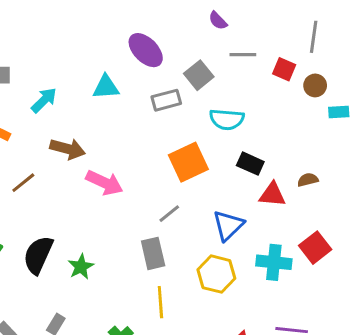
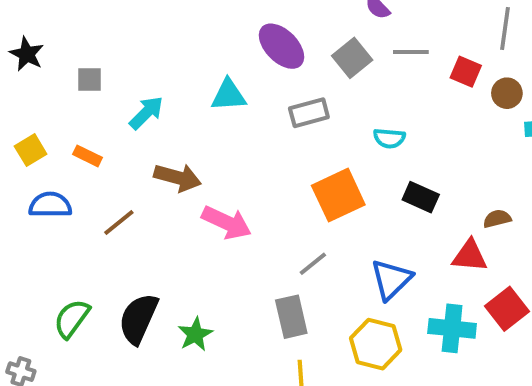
gray square: (199, 75) -> (352, 58), moved
cyan semicircle: (227, 119) -> (389, 138), size x0.7
red triangle: (272, 195) -> (470, 256), moved

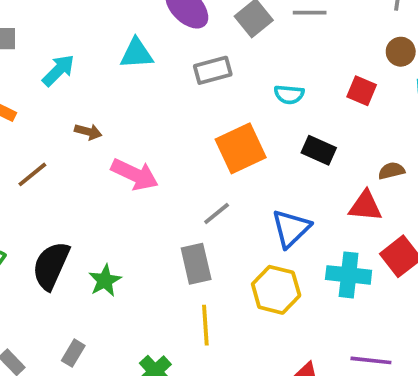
red square: (466, 72) -> (362, 91), moved
brown arrow: (178, 177) -> (88, 132), size x0.6

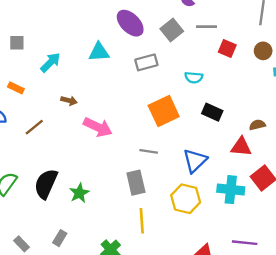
red square: (362, 91) -> (227, 49), moved
gray line: (217, 214) -> (149, 151), turned 48

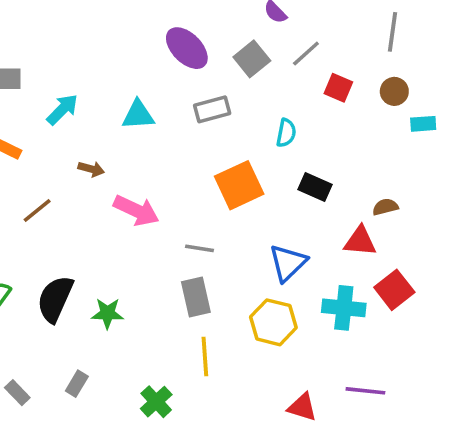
gray line: (206, 27) -> (306, 54), turned -42
cyan triangle: (99, 52) -> (138, 115), moved
cyan semicircle: (194, 77) -> (286, 133), turned -84
gray line: (149, 151) -> (199, 248), moved
green star: (79, 193) -> (107, 313), turned 30

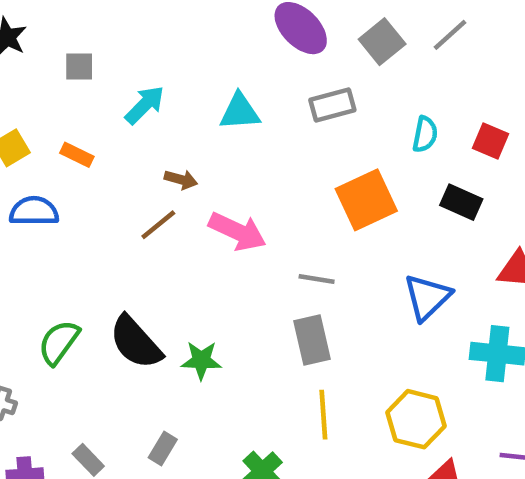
red square: (338, 88) -> (491, 141), moved
brown line: (37, 210) -> (158, 225), moved
black semicircle: (55, 299) -> (136, 342), turned -66
yellow hexagon: (273, 322) -> (416, 419), moved

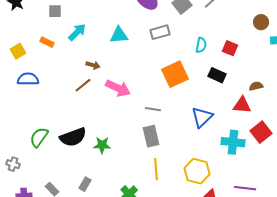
gray square: (79, 67) -> (55, 11), moved
orange rectangle: (77, 155) -> (47, 42), moved
black semicircle: (136, 342) -> (73, 137), turned -68

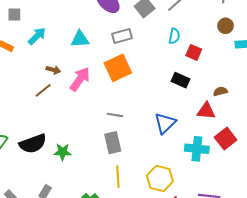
cyan semicircle: (201, 45) -> (174, 36), moved
orange square: (175, 74) -> (118, 68), moved
pink arrow: (118, 88) -> (80, 79), moved, turned -80

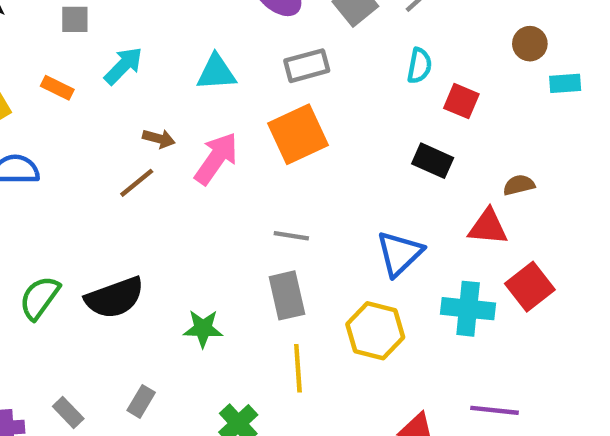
green star: (63, 152) -> (203, 329), moved
yellow hexagon: (160, 179) -> (375, 331), moved

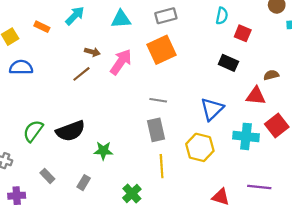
green star: (203, 329) -> (103, 151), moved
gray rectangle: (68, 413) -> (47, 176), moved

